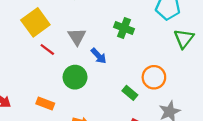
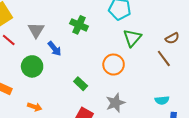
orange circle: (154, 77) -> (114, 65), moved

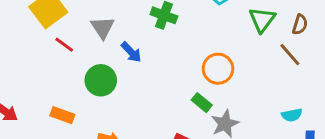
green triangle: (132, 38) -> (262, 20), moved
brown semicircle: (172, 38) -> (300, 25), turned -40
green rectangle: (81, 84) -> (202, 103), moved

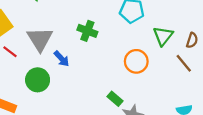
gray triangle: (103, 28) -> (40, 39), size x1.4
orange circle: (218, 69) -> (136, 61), moved

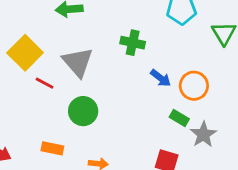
blue arrow: (62, 59) -> (161, 78), moved
orange circle: (136, 61) -> (194, 86), moved

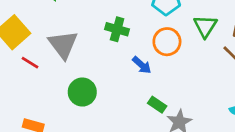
orange circle: (194, 86) -> (167, 42), moved
green circle: (83, 111) -> (82, 92), moved

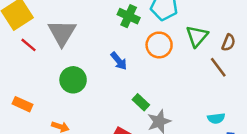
green cross: (117, 29) -> (129, 16), moved
blue arrow: (142, 65) -> (119, 61), moved

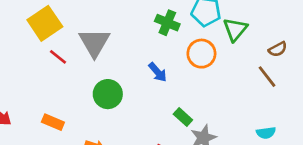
green triangle: (197, 36) -> (235, 29), moved
brown semicircle: (229, 43) -> (278, 49), turned 42

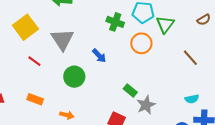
brown semicircle: (278, 49) -> (204, 20), moved
red line: (58, 57) -> (34, 61), moved
blue arrow: (158, 72) -> (99, 56), moved

